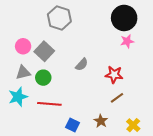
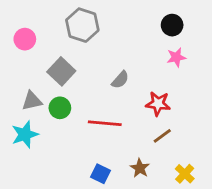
black circle: (124, 18) -> (172, 25), size x0.6
pink circle: (23, 46) -> (25, 39), moved
gray semicircle: (82, 64) -> (120, 80), moved
red line: (49, 104) -> (105, 123), moved

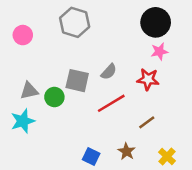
black circle: (172, 25) -> (156, 22), size x1.5
gray square: (61, 71) -> (77, 81), moved, turned -30
red star: (158, 104) -> (148, 79), moved
red line: (105, 123) -> (111, 103), moved, turned -36

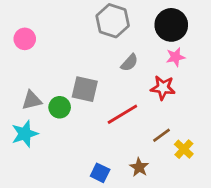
gray hexagon: (75, 22) -> (113, 21), moved
gray semicircle: (109, 72) -> (129, 63), moved
yellow cross: (167, 156) -> (184, 149), moved

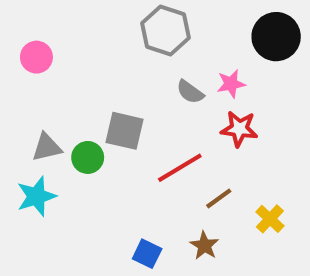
black circle: (171, 25) -> (276, 37), moved
pink star: (175, 57) -> (231, 84), moved
gray semicircle: (129, 63) -> (190, 92), turned 84
brown line: (161, 135) -> (219, 198), moved

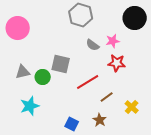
pink circle: (36, 57) -> (18, 28), size x1.5
cyan star: (36, 196) -> (30, 106), moved

